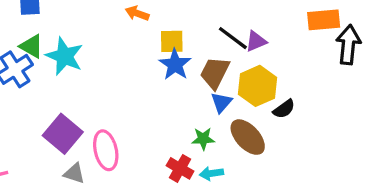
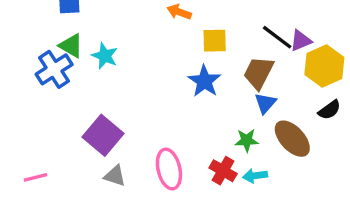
cyan star: (65, 56) -> (105, 56), size x0.7
blue star: (175, 64) -> (204, 81), moved
yellow hexagon: (258, 86) -> (324, 66), moved
pink ellipse: (106, 150) -> (169, 169), moved

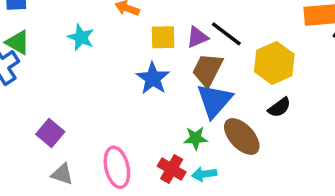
purple triangle: (301, 41) -> (197, 37), moved
cyan star: (105, 56) -> (81, 37), moved
blue triangle: (265, 103) -> (214, 101), size x1.6
purple square: (103, 135) -> (50, 133), size x0.7

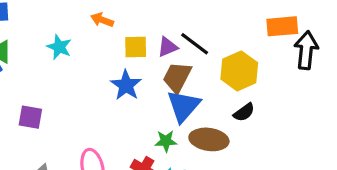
purple square: (50, 133) -> (30, 117), moved, turned -30
brown ellipse: (242, 136) -> (209, 139), turned -39

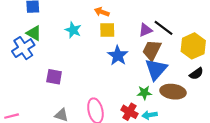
yellow square: (136, 47) -> (107, 30), moved

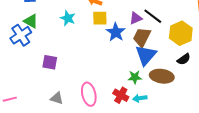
blue star: (118, 55) -> (116, 32), moved

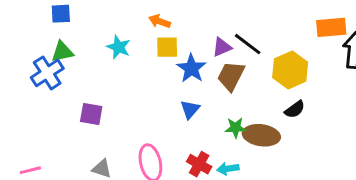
green triangle: (31, 21) -> (62, 52), turned -42
blue triangle: (146, 55) -> (190, 109), moved, size x0.6
green star: (135, 77) -> (236, 128), moved

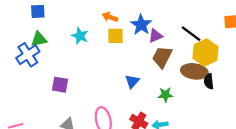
black line: (248, 44) -> (191, 34), moved
blue star: (191, 68) -> (141, 25), moved
black semicircle: (295, 109) -> (209, 81), turned 120
brown ellipse: (261, 135) -> (194, 71), moved

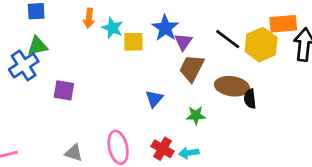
orange arrow: (110, 17) -> (89, 18), moved, turned -104
cyan star: (80, 36) -> (112, 28), moved
purple triangle: (155, 36) -> (183, 42), turned -32
yellow hexagon: (205, 53) -> (261, 45), moved
purple square: (60, 85) -> (64, 90), moved

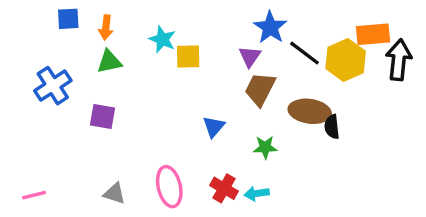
orange arrow: (89, 18) -> (106, 27), moved
blue star: (165, 28) -> (270, 27), moved
green triangle: (38, 46) -> (109, 62), moved

